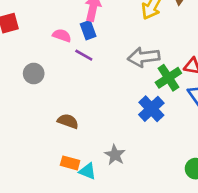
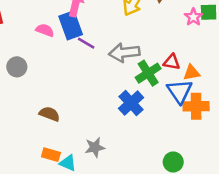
blue rectangle: (88, 30) -> (71, 25), size x1.5
purple line: (84, 55) -> (86, 43), moved
gray star: (115, 155) -> (95, 147), turned 30

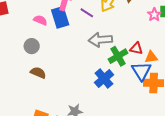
purple line: (86, 43) -> (87, 13), moved
gray circle: (17, 67) -> (32, 46), moved
brown semicircle: (49, 114) -> (38, 73), moved

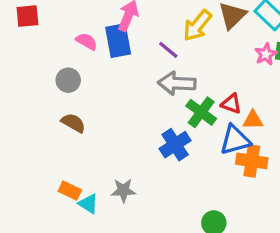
purple line: (87, 13) -> (168, 50), moved
green cross: (118, 56) -> (201, 112), turned -30
blue triangle: (141, 71) -> (235, 140), turned 40

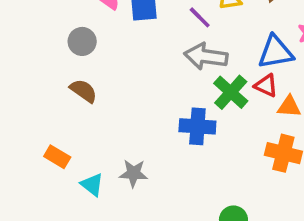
blue triangle: (235, 140) -> (276, 52), moved
blue cross: (175, 145) -> (197, 126), turned 32
orange rectangle: (70, 191) -> (57, 157), moved

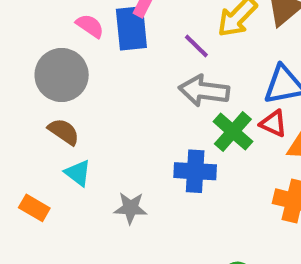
gray circle: (82, 41) -> (62, 75), size x1.6
gray star: (134, 173) -> (130, 208), moved
cyan triangle: (92, 185) -> (78, 173), moved

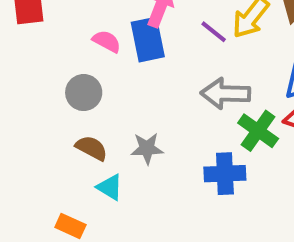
purple line: (196, 46) -> (214, 32), moved
gray circle: (62, 75) -> (84, 93), size x0.7
gray star: (130, 208) -> (147, 148), moved

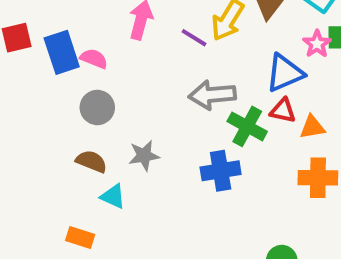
blue rectangle: (148, 40) -> (62, 52), moved
gray circle: (84, 93) -> (97, 108), moved

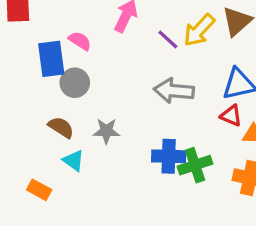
blue rectangle: (62, 52) -> (51, 59), moved
green cross: (247, 126) -> (195, 165), moved, turned 32

